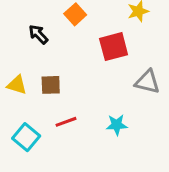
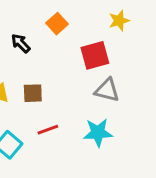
gray triangle: (147, 82) -> (107, 90), moved
cyan star: (117, 125) -> (98, 133), size x1.4

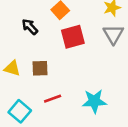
red square: (95, 55) -> (73, 37), moved
gray triangle: (107, 90) -> (113, 34), moved, turned 45

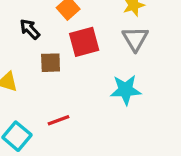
brown square: (40, 68) -> (51, 63), moved
cyan star: (94, 101) -> (126, 90), moved

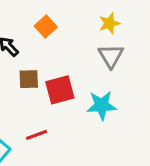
red square: (84, 42) -> (60, 90), moved

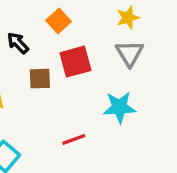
red square: (60, 90) -> (75, 62), moved
red line: (37, 135) -> (74, 139), moved

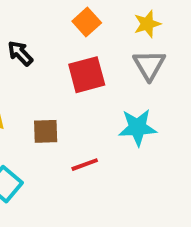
orange square: (58, 21) -> (87, 22), moved
brown square: (40, 79) -> (46, 131), moved

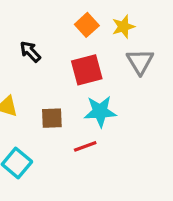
yellow star: (147, 24) -> (123, 27), moved
cyan star: (137, 127) -> (100, 111), moved

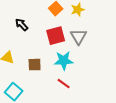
gray triangle: (140, 62) -> (79, 37), moved
red line: (85, 146) -> (64, 84), moved, turned 56

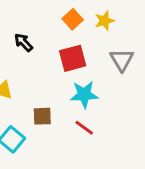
gray triangle: (79, 37) -> (122, 60), moved
brown square: (35, 65) -> (42, 116), moved

